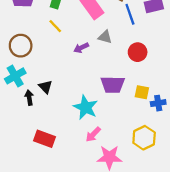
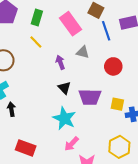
purple arrow: (81, 48) -> (60, 62), turned 96
black triangle: (45, 87) -> (64, 88), moved

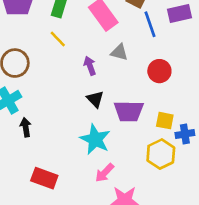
yellow hexagon: (119, 147) -> (161, 154), moved

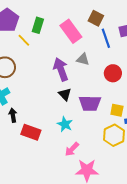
yellow line: (58, 39) -> (24, 40), moved
purple arrow: (90, 66) -> (61, 69), size x1.6
cyan star: (95, 139) -> (65, 124), size x0.7
red rectangle: (44, 178) -> (31, 132), moved

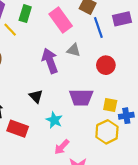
black triangle: (65, 94) -> (36, 96), moved

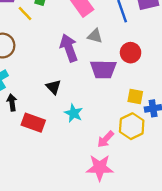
purple trapezoid: (81, 97) -> (103, 69), moved
pink arrow: (62, 147) -> (106, 139), moved

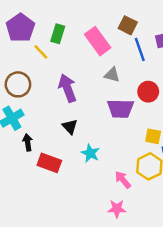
purple arrow: (69, 48) -> (67, 88), moved
pink arrow: (106, 139) -> (123, 180), turned 96
pink star: (100, 168) -> (117, 209), size x0.7

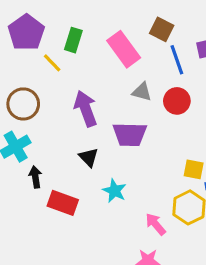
red circle: (148, 92) -> (177, 101), moved
purple trapezoid: (120, 109) -> (130, 134), moved

